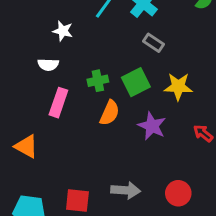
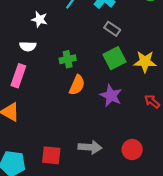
green square: (136, 82) -> (115, 58), moved
yellow star: (178, 87) -> (145, 62), moved
pink rectangle: (58, 103) -> (18, 76), moved

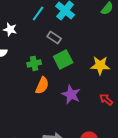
gray rectangle: (112, 29) -> (54, 37), moved
green square: (115, 58) -> (63, 59), moved

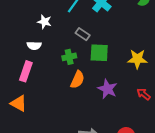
gray rectangle: (54, 37) -> (83, 34), moved
green square: (63, 59) -> (99, 53), turned 30

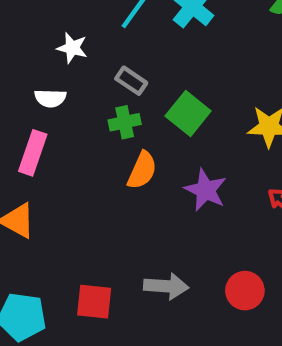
gray rectangle: (83, 34) -> (131, 81), moved
green square: (99, 53) -> (188, 113), turned 36

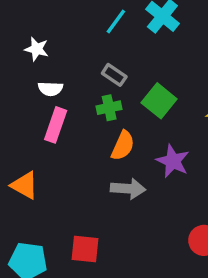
white star: (72, 48) -> (37, 49), moved
pink rectangle: (33, 153) -> (56, 125), moved
gray arrow: (166, 286) -> (128, 189), moved

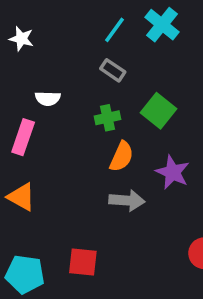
white star: (37, 49) -> (21, 39), moved
gray rectangle: (114, 75) -> (113, 70), moved
pink rectangle: (56, 125) -> (23, 137), moved

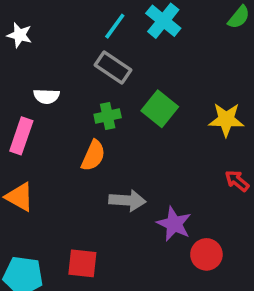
gray rectangle: (113, 70) -> (113, 67), size x1.4
orange semicircle: (122, 156) -> (93, 156), moved
purple star: (173, 172) -> (174, 224), moved

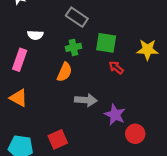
green square: (160, 109) -> (106, 43), turned -30
red arrow: (237, 181) -> (116, 68), moved
red square: (82, 263) -> (58, 139), turned -30

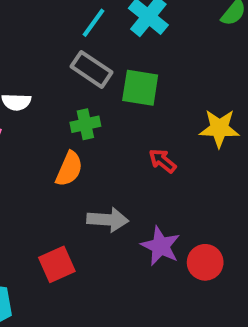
green square: (106, 43) -> (140, 88), moved
red circle: (135, 134) -> (205, 262), moved
red square: (58, 139) -> (57, 264), moved

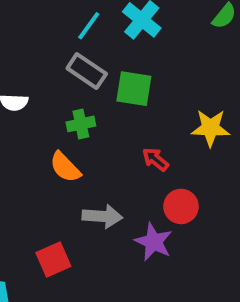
orange semicircle: (69, 169) -> (65, 167), turned 112
red circle: (205, 262) -> (181, 206), moved

